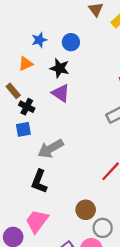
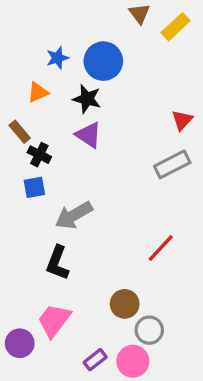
blue circle: (71, 42) -> (103, 61), size x1.5

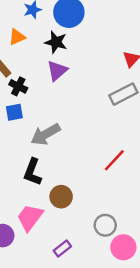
purple triangle: (89, 135) -> (57, 71), turned 45
brown circle: (125, 304) -> (61, 197), moved
pink circle: (133, 361) -> (123, 247), moved

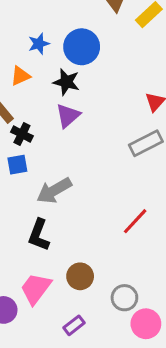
brown circle: (61, 197) -> (80, 276), moved

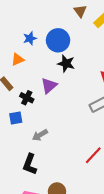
black star: (66, 82) -> (66, 63), moved
black cross: (22, 134) -> (27, 98), moved
gray arrow: (54, 191) -> (40, 135), size x0.7

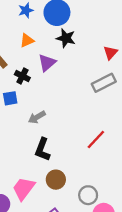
orange triangle: (18, 59) -> (27, 40), moved
black L-shape: (30, 164) -> (42, 150), moved

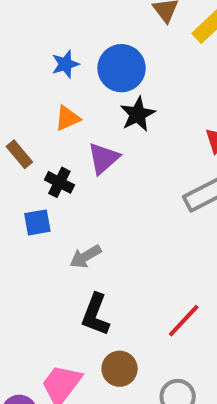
black star: (66, 38) -> (138, 114), turned 30
red line: (96, 139) -> (184, 321), moved

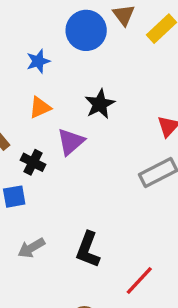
blue circle: (122, 68) -> (86, 30), moved
gray arrow: (85, 256) -> (31, 248), moved
black L-shape: (95, 315) -> (88, 250), moved

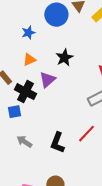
black cross: (33, 162) -> (25, 92), size x1.5
gray arrow: (31, 248) -> (24, 142), turned 63
red line: (139, 280) -> (86, 134), moved

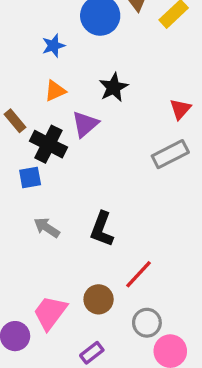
red line: (86, 134) -> (139, 274), moved

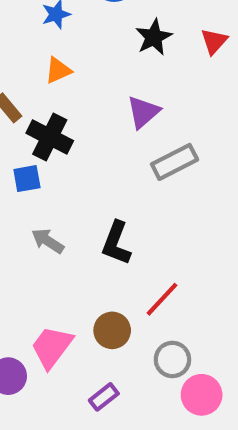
black star: (114, 87) -> (154, 37), moved
red triangle: (180, 109) -> (214, 41), moved
purple triangle: (85, 124) -> (143, 112), moved
gray rectangle: (170, 154) -> (175, 162), moved

